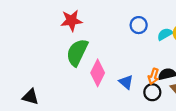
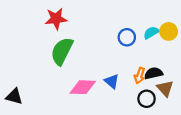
blue circle: (139, 25) -> (127, 37), moved
pink diamond: (98, 73) -> (83, 87), moved, turned 65
black circle: (152, 92) -> (147, 99), moved

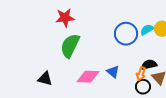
blue circle: (127, 37) -> (126, 34), size x1.5
orange arrow: (140, 76) -> (141, 74), moved
black triangle: (14, 96) -> (45, 79), moved

